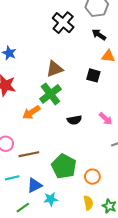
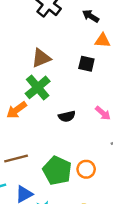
orange circle: (92, 177) -> (86, 169), moved

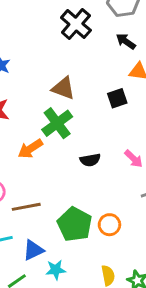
brown triangle: (41, 58) -> (63, 88), turned 40
black square: (86, 64) -> (117, 98), turned -35

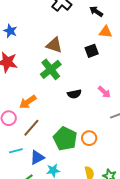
orange arrow: (30, 149) -> (28, 102), moved
brown line: (26, 207) -> (31, 128), turned -36

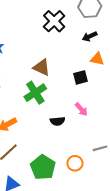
black arrow: (96, 11) -> (90, 36), turned -64
pink arrow: (104, 92) -> (81, 109), moved
orange circle: (89, 138) -> (75, 163), moved

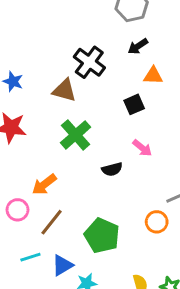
black cross: (54, 21) -> (89, 62), moved
brown triangle: (42, 67) -> (64, 90), moved
orange circle: (75, 163) -> (157, 222), moved

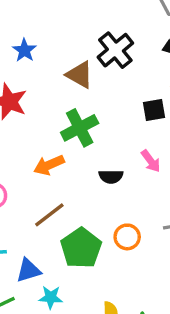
orange arrow: (44, 184) -> (49, 165), moved
brown line: (52, 222) -> (49, 215), moved
orange circle: (157, 222) -> (127, 237), moved

